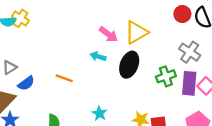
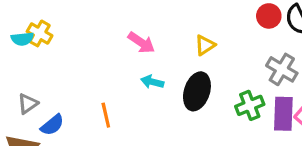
yellow triangle: (136, 32) -> (205, 45), size x0.6
pink arrow: (108, 34) -> (141, 43), moved
orange line: (64, 78) -> (106, 115), turned 60

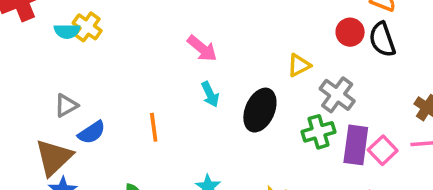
yellow triangle: (205, 45) -> (299, 65), moved
gray cross: (282, 69) -> (337, 95), moved
cyan arrow: (152, 82) -> (210, 94), turned -135

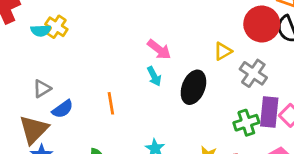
red circle: (350, 32) -> (262, 24), size x1.6
pink arrow: (202, 48) -> (159, 49), moved
green cross: (319, 132) -> (246, 123), moved

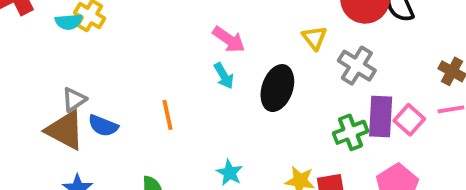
yellow triangle: (223, 51) -> (314, 38), turned -36
blue semicircle: (63, 109) -> (103, 126), turned 60
brown triangle: (34, 129) -> (65, 130), moved, turned -44

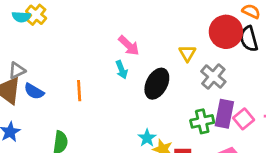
cyan star: (230, 173) -> (147, 138), moved

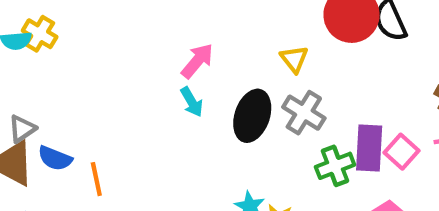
pink arrow: (129, 45) -> (197, 61), turned -85
gray cross: (213, 77) -> (304, 113), moved
orange line: (79, 91) -> (96, 179), moved

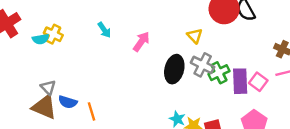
cyan arrow: (192, 102) -> (104, 30), moved
gray triangle: (22, 129) -> (48, 87), turned -35
green cross: (335, 166) -> (219, 73), moved

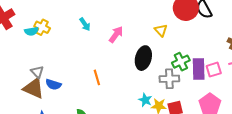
gray cross: (203, 65) -> (169, 79), moved, turned -30
pink square: (258, 82) -> (214, 70), turned 35
orange line: (91, 111) -> (97, 77), moved

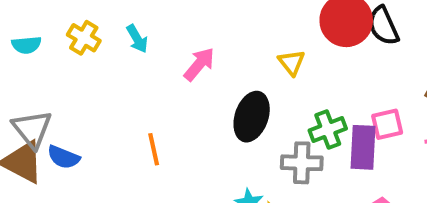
yellow cross: (42, 27) -> (84, 38), moved
pink square: (214, 70) -> (387, 124), moved
gray triangle: (37, 72) -> (32, 129), size x1.5

